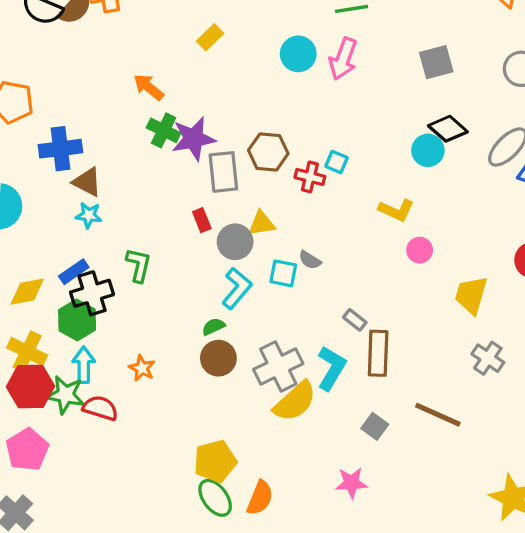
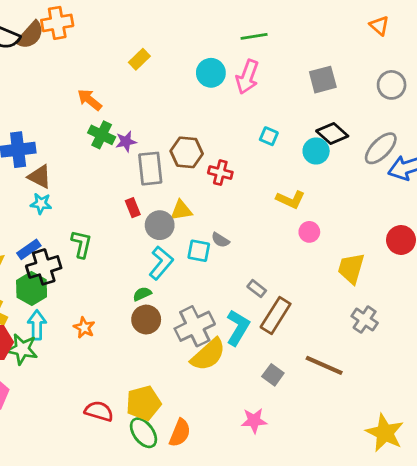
purple star: (193, 139) -> (126, 142), size x0.6
cyan square: (336, 162) -> (269, 136), moved
brown rectangle: (378, 353) -> (276, 315), turned 30
red semicircle: (100, 408) -> (99, 411), moved

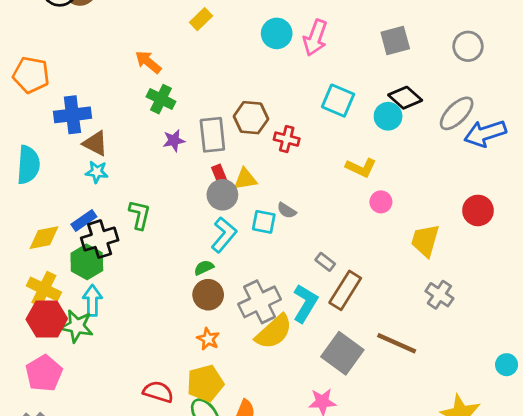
cyan square: (269, 136) -> (338, 101), size x1.6
purple star: (126, 142) -> (174, 141), moved
red rectangle: (133, 208) -> (220, 175), moved
orange star: (84, 328) -> (208, 339), moved
gray square: (273, 375) -> (342, 353), size x1.8

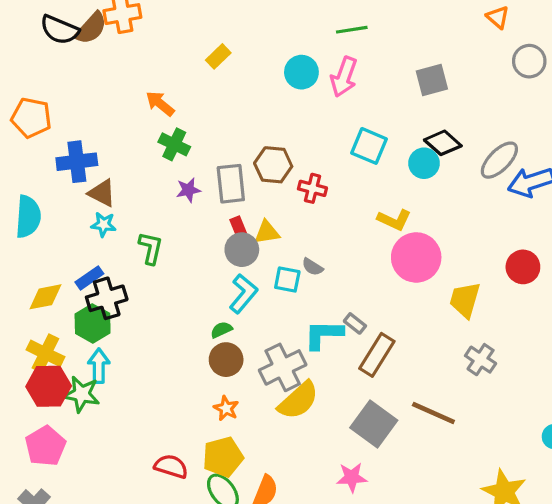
gray circle: (468, 46) -> (529, 61), moved
pink circle: (381, 202) -> (416, 257), size x2.0
green L-shape: (140, 215) -> (151, 248), moved
cyan L-shape: (305, 303) -> (323, 334), moved, turned -120

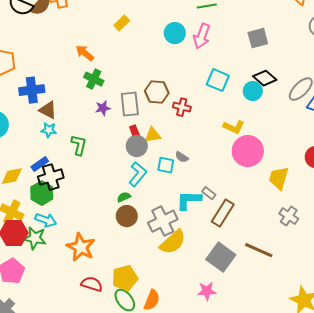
cyan arrow: (99, 366) -> (46, 220), turned 110
orange star: (226, 408) -> (81, 247), moved, size x1.8

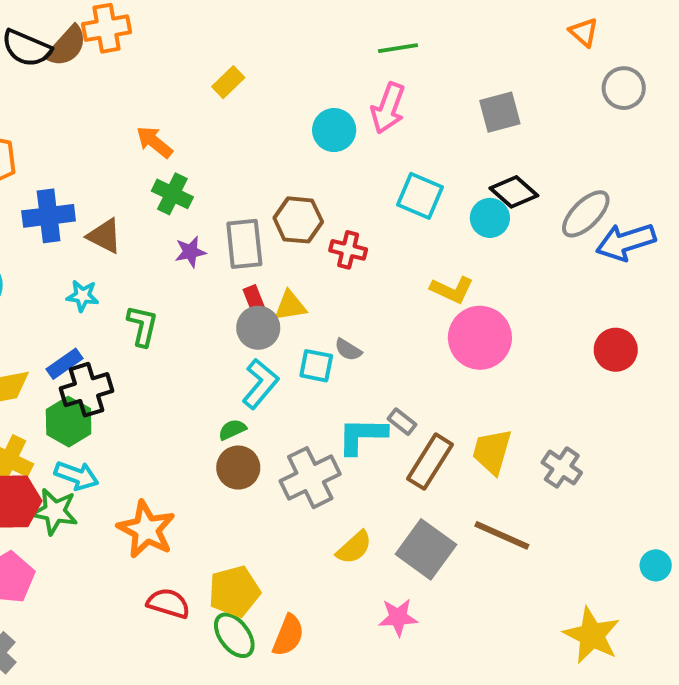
cyan circle: (175, 33) -> (334, 130), moved
brown triangle: (48, 110) -> (104, 236), moved
yellow trapezoid: (279, 178) -> (492, 452), moved
yellow semicircle: (173, 242) -> (354, 547), moved, size x0.7

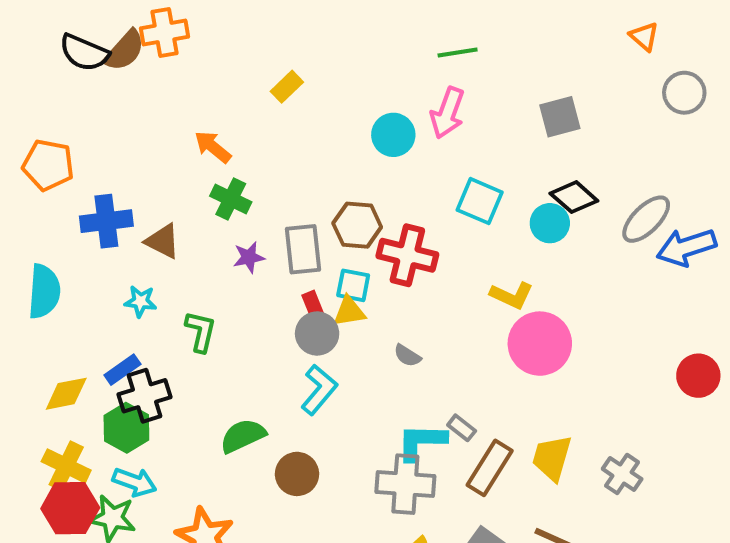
red cross: (348, 250) -> (407, 255), size x1.6
red circle: (616, 350) -> (698, 376), moved
cyan square: (316, 366) -> (353, 285), moved
green semicircle: (232, 430) -> (243, 436), moved, size x1.6
gray cross: (310, 478) -> (405, 484), moved, turned 30

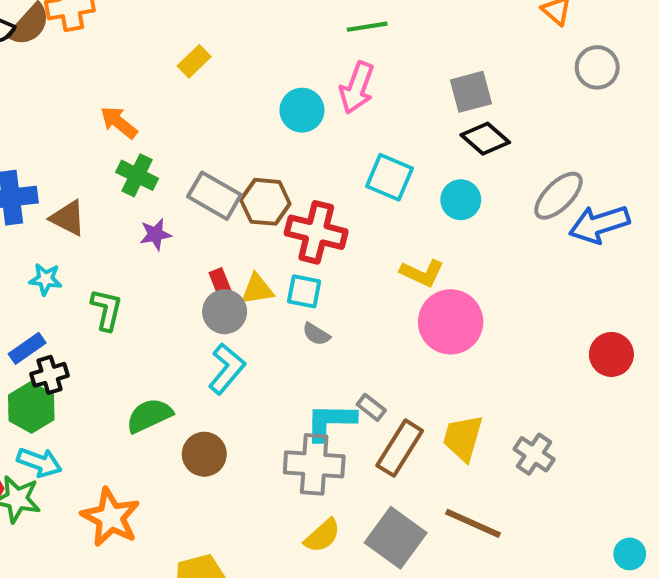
black diamond: (574, 197) -> (485, 139), moved
gray rectangle: (303, 249) -> (214, 196), moved, turned -54
cyan square: (353, 285) -> (304, 291), moved
black cross: (144, 396) -> (50, 375), size x0.7

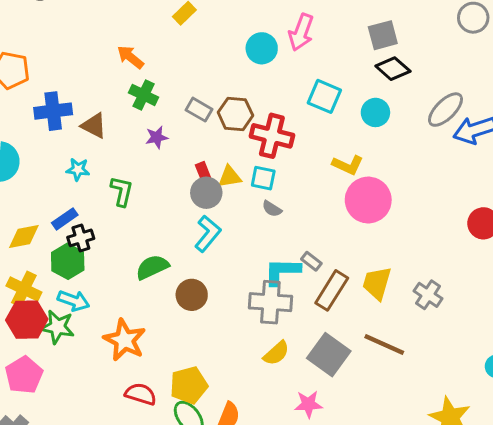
gray rectangle: (214, 196) -> (199, 110), size x0.7

